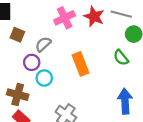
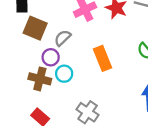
brown square: (17, 35) -> (35, 28), size x1.5
brown cross: (18, 95) -> (40, 79), moved

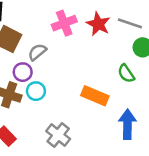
orange rectangle: (102, 58) -> (95, 96), moved, turned -50

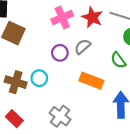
gray semicircle: (37, 52) -> (83, 47), moved
purple circle: (23, 72) -> (60, 53), moved

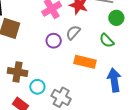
cyan circle: (39, 78) -> (37, 87), moved

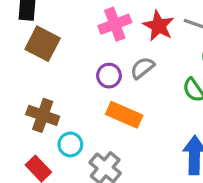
orange rectangle: (85, 62) -> (124, 115), moved

